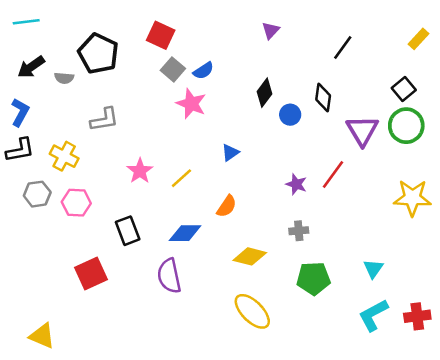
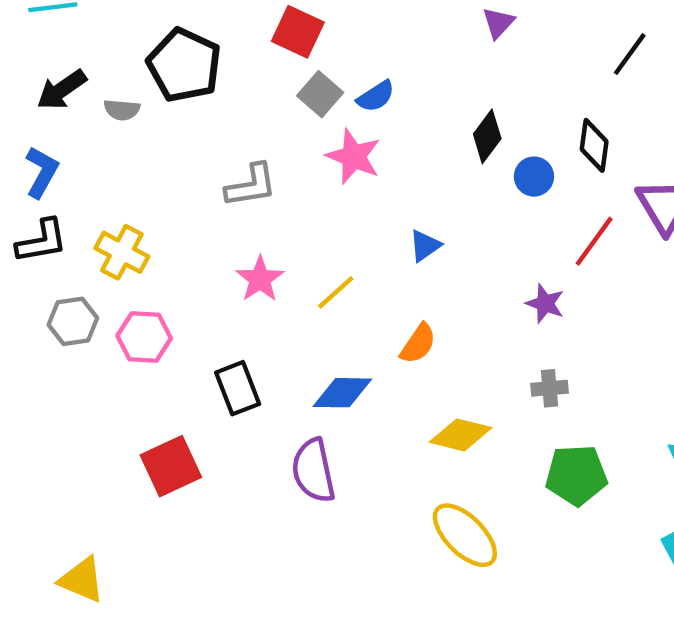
gray L-shape: (104, 120) -> (251, 185), moved
red line: (333, 175) -> (594, 241), moved

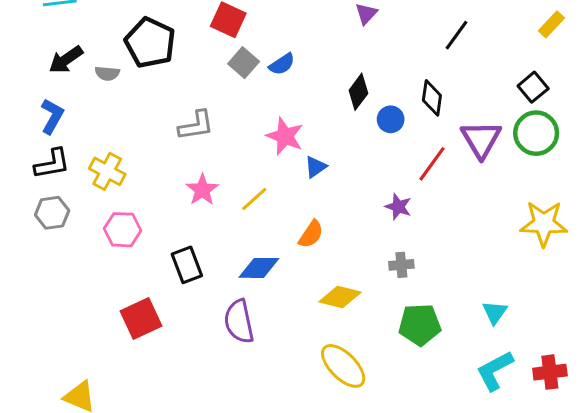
pink star: (354, 157) -> (285, 136), moved
gray hexagon: (73, 321) -> (52, 213), moved

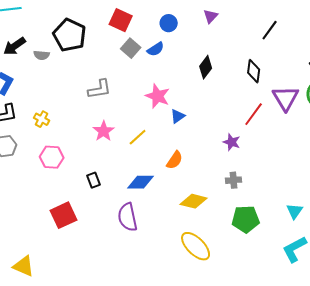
blue circle: (391, 119) -> (169, 23), moved
yellow cross: (107, 171) -> (42, 119), size x0.7
black rectangle: (187, 265) -> (94, 180), size x0.7

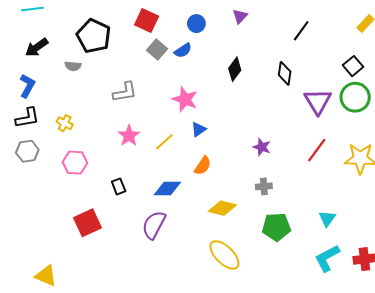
gray semicircle: (42, 55) -> (73, 66), moved
red line: (254, 114) -> (317, 150), moved
blue triangle: (178, 116) -> (198, 129), moved
purple semicircle: (128, 217) -> (154, 225), turned 40

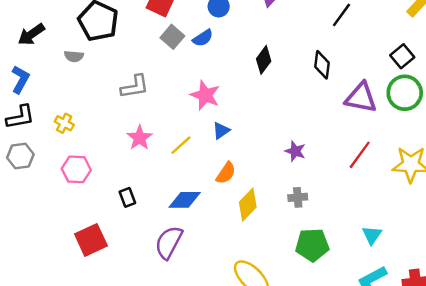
purple triangle: (318, 101) -> (361, 98), turned -48
yellow diamond: (222, 208) -> (248, 205), moved, turned -60

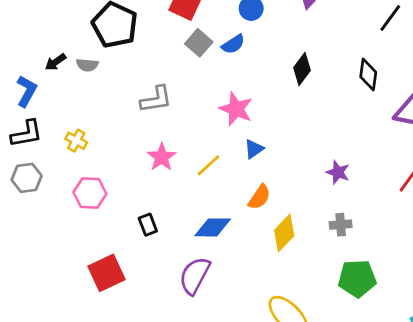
black arrow: (31, 34) -> (56, 62), moved, size x0.7

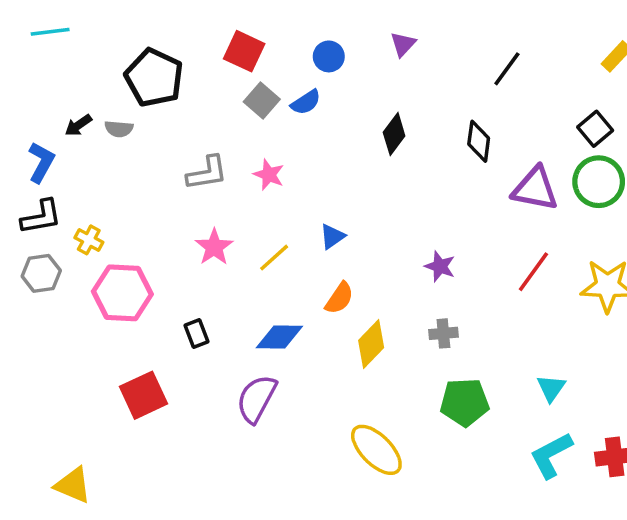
pink star: (236, 109) -> (269, 175), moved, size x0.7
yellow cross: (76, 141) -> (89, 240), moved
pink hexagon: (90, 193) -> (122, 293), size x1.4

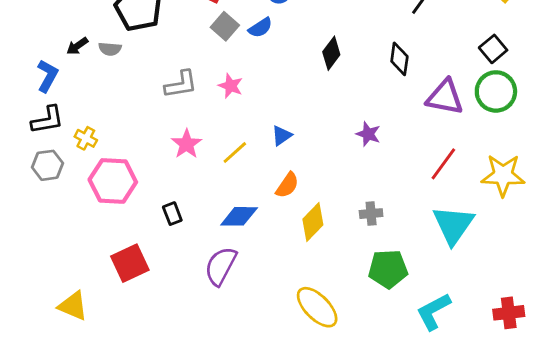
purple star: (440, 266) -> (368, 134), moved
cyan triangle: (551, 388) -> (453, 225), moved, size x1.8
cyan L-shape: (551, 455) -> (433, 311), moved
yellow triangle: (73, 485) -> (73, 306), moved

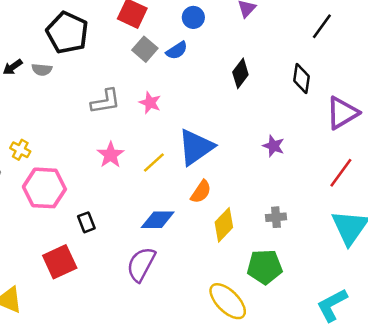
purple triangle: (445, 97) -> (342, 113), turned -42
blue triangle: (282, 135) -> (196, 147), size x2.0
black rectangle: (172, 214) -> (86, 222), moved
green pentagon: (388, 269) -> (265, 267), moved

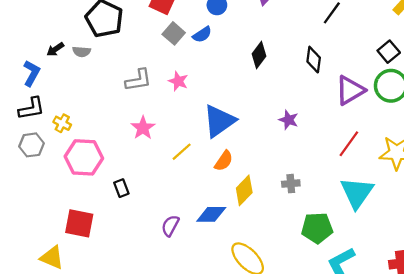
yellow line: (154, 162) -> (182, 152), moved
blue diamond: (158, 220) -> (211, 214), moved
red square: (60, 262) -> (79, 223), moved, turned 36
purple semicircle: (141, 264) -> (170, 226), size x0.7
green pentagon: (265, 267) -> (317, 228), moved

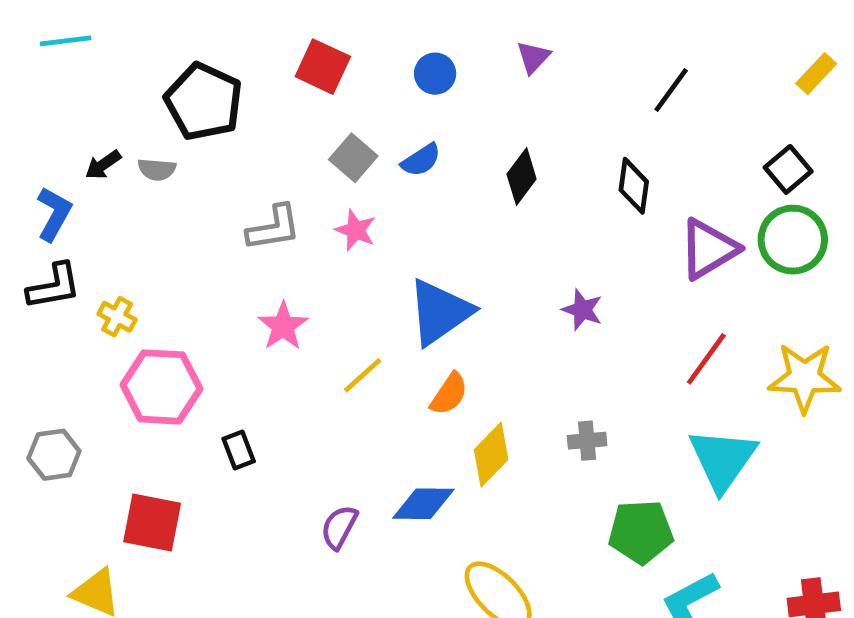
gray square: (174, 33) -> (353, 158), moved
blue semicircle: (202, 35) -> (421, 160), moved
gray hexagon: (31, 145) -> (54, 455), moved

